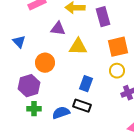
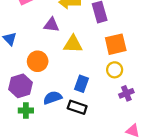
blue semicircle: (61, 113) -> (53, 98), moved

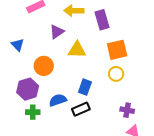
purple triangle: (52, 25) -> (57, 32), turned -42
purple cross: (126, 93) -> (127, 110), moved, turned 32
black rectangle: (77, 107) -> (81, 109), turned -42

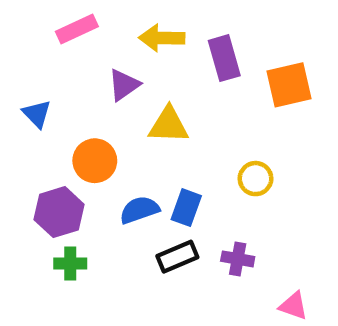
orange square: (117, 50) -> (289, 85), moved
blue semicircle: (58, 100) -> (139, 210), moved
purple cross: (127, 110) -> (238, 259), moved

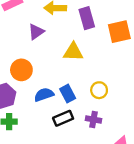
yellow triangle: (168, 125) -> (73, 52), moved
yellow circle: (255, 179) -> (99, 90), moved
blue rectangle: (186, 208) -> (68, 94), turned -48

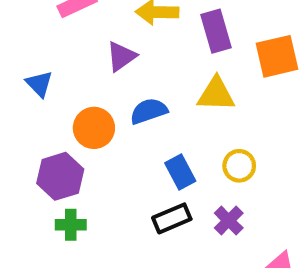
yellow triangle: (73, 52) -> (216, 94), moved
blue semicircle: (44, 95) -> (149, 111), moved
purple cross: (93, 119) -> (229, 221), turned 35

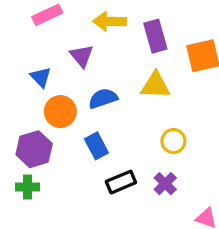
purple triangle: (121, 56) -> (82, 56), turned -35
blue triangle: (39, 84) -> (41, 77), moved
blue rectangle: (180, 172) -> (96, 146), moved
green cross: (71, 225) -> (28, 187), moved

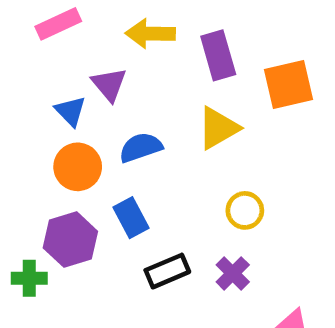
blue triangle: (41, 77) -> (70, 111), moved
yellow triangle: (155, 85) -> (218, 128), turned -32
purple hexagon: (34, 149) -> (70, 240), moved

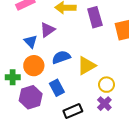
purple triangle: (109, 84) -> (47, 30), turned 35
yellow triangle: (218, 128) -> (86, 66), moved
purple cross: (233, 273) -> (104, 104), moved
green cross: (29, 278) -> (13, 77), moved

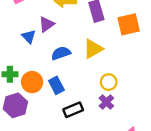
orange circle: (34, 66) -> (32, 82), moved
yellow triangle: (86, 66) -> (93, 49), moved
purple hexagon: (31, 97) -> (15, 105), moved

